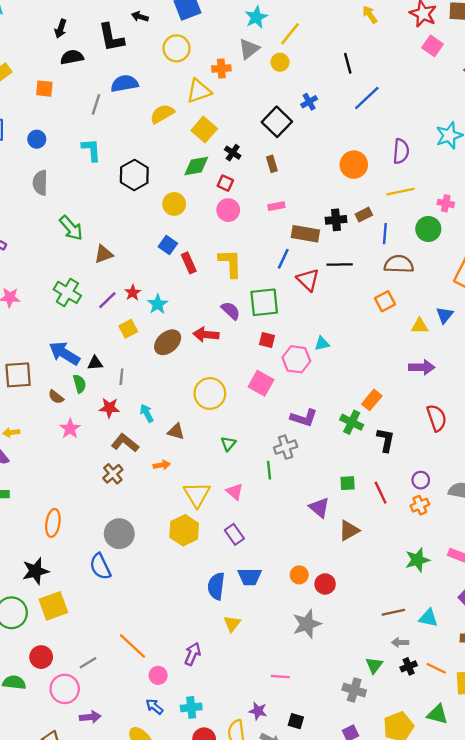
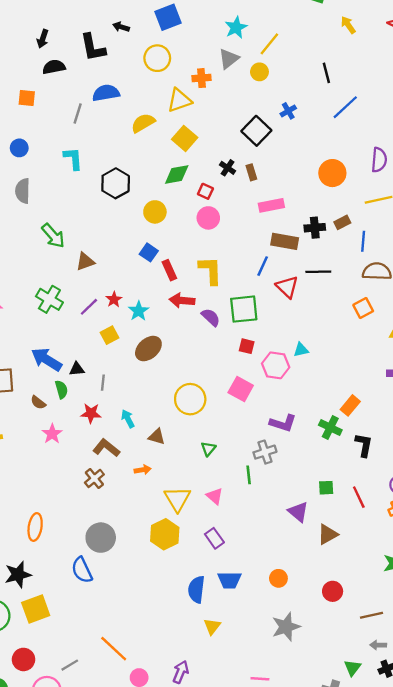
black cross: (233, 153) -> (228, 168), moved
pink rectangle: (276, 206) -> (271, 205), moved, size x1.5
red arrow: (206, 335) -> (182, 300), moved
red circle: (325, 584) -> (333, 591), moved
purple arrow: (193, 654) -> (181, 672), moved

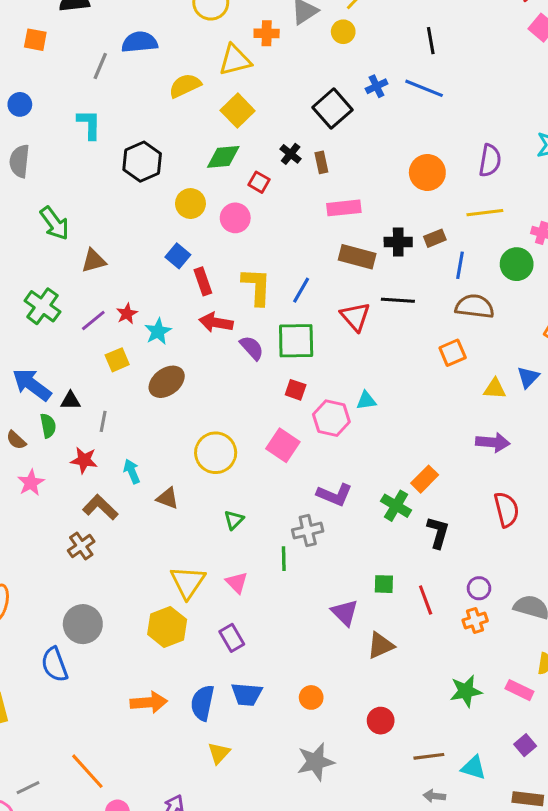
blue line: (345, 107) -> (424, 88), moved, turned 60
pink circle: (208, 218) -> (235, 218), moved
blue line: (263, 266) -> (301, 290), moved
orange arrow: (143, 470) -> (149, 702), moved, size x1.6

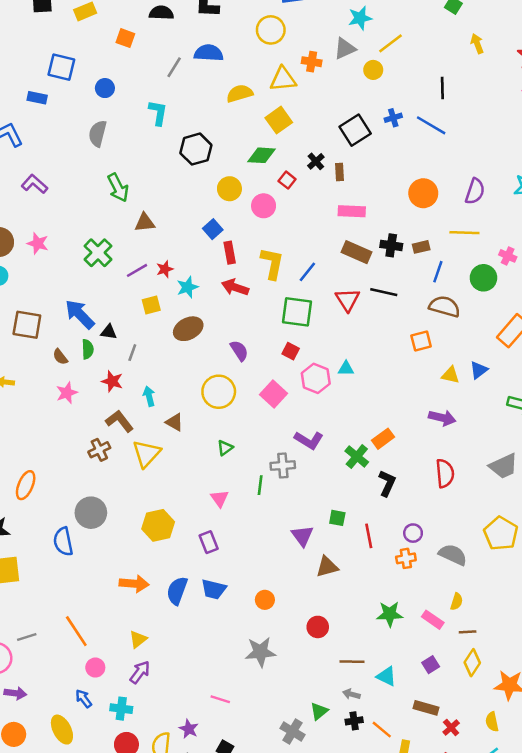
purple semicircle: (252, 348) -> (239, 351), moved
yellow triangle: (188, 582) -> (146, 454), moved
yellow triangle: (219, 753) -> (138, 639), moved

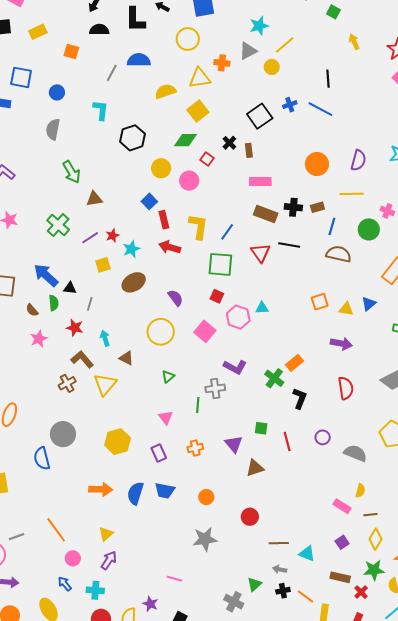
orange square: (421, 341) -> (320, 302), moved
orange cross: (406, 558) -> (195, 448), moved
green star: (390, 614) -> (374, 570), moved

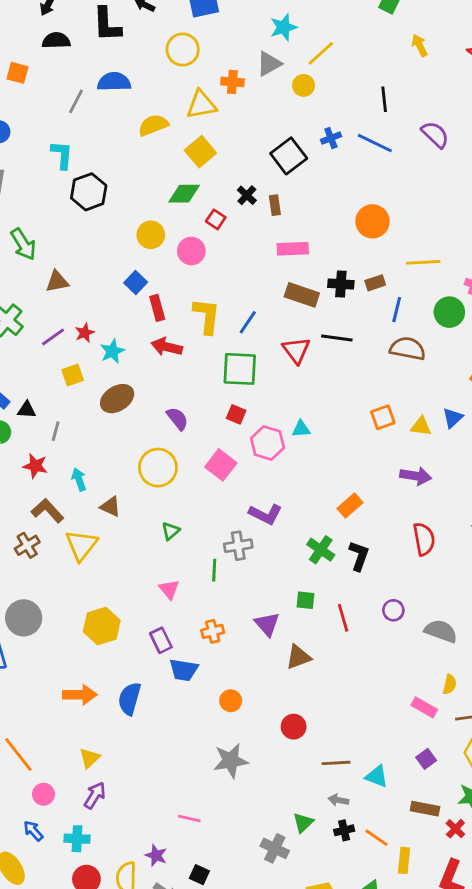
black hexagon: (132, 138) -> (89, 192), moved
purple semicircle: (358, 160) -> (435, 135), moved, turned -60
green cross: (274, 378) -> (321, 550), moved
blue trapezoid: (165, 491) -> (184, 670), moved

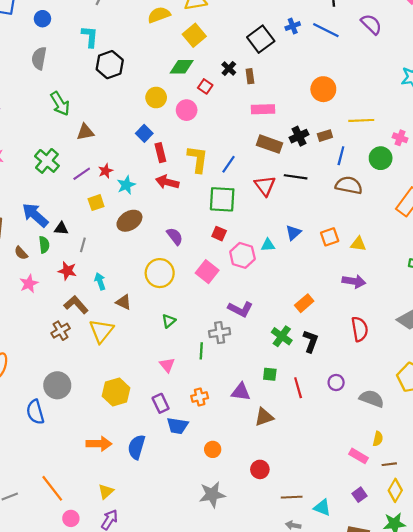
black cross: (341, 284) -> (299, 136), turned -30
blue triangle: (453, 418) -> (293, 233), moved
purple triangle: (267, 624) -> (241, 392), turned -42

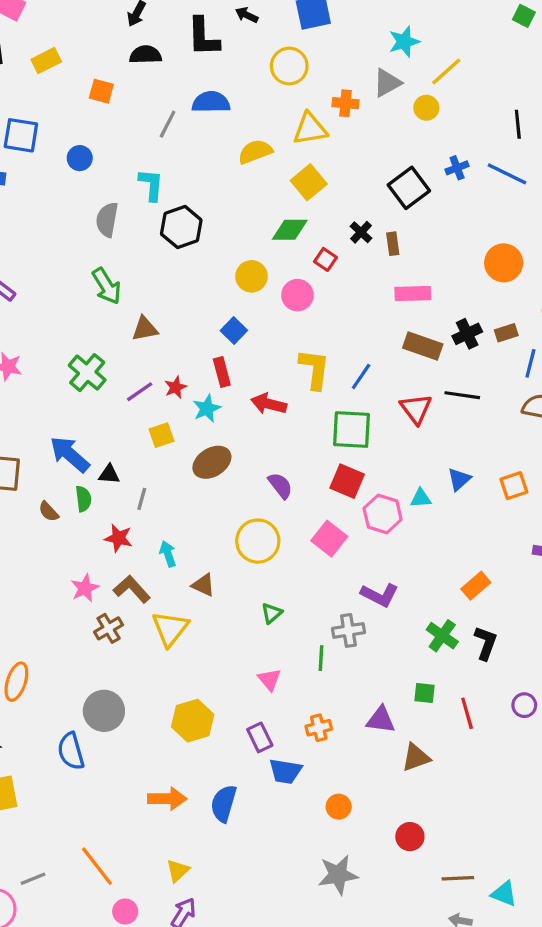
gray semicircle: (39, 58) -> (107, 220), moved
red rectangle: (160, 153) -> (222, 372), moved
red square: (219, 234) -> (347, 481), size x1.5
pink star: (29, 284) -> (85, 588), moved

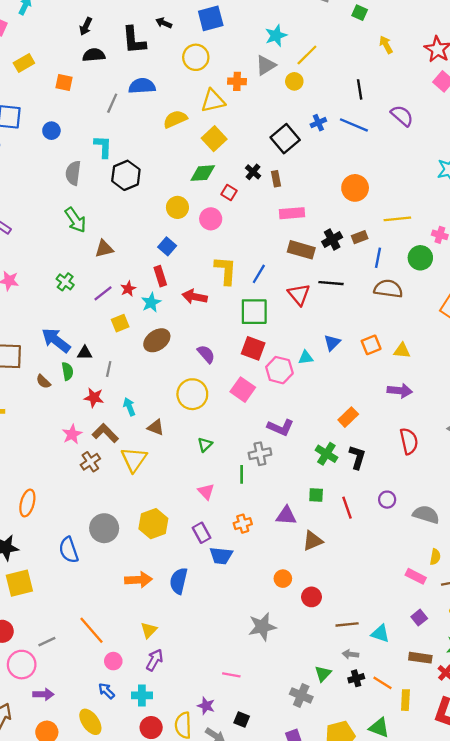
green cross: (87, 373) -> (65, 282), size x0.7
gray circle: (104, 711) -> (104, 528), moved
orange circle: (339, 807) -> (283, 579), moved

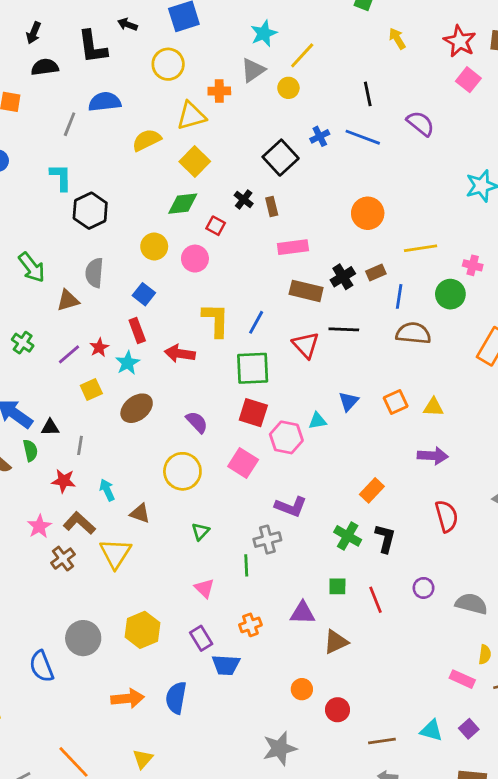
gray semicircle: (73, 173) -> (94, 273), moved
cyan triangle: (380, 634) -> (431, 730), moved

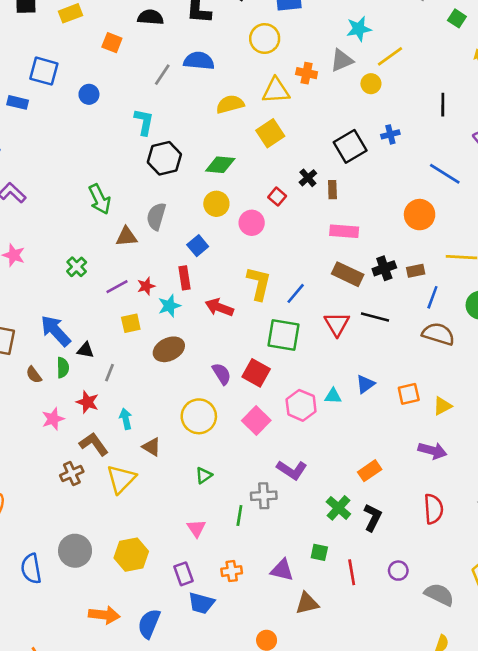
blue line: (363, 137) -> (445, 174), moved
green diamond: (183, 204) -> (220, 165), moved
yellow triangle: (433, 407) -> (442, 406), turned -42
red square: (253, 413) -> (256, 373), moved
pink star: (39, 526) -> (53, 419), moved

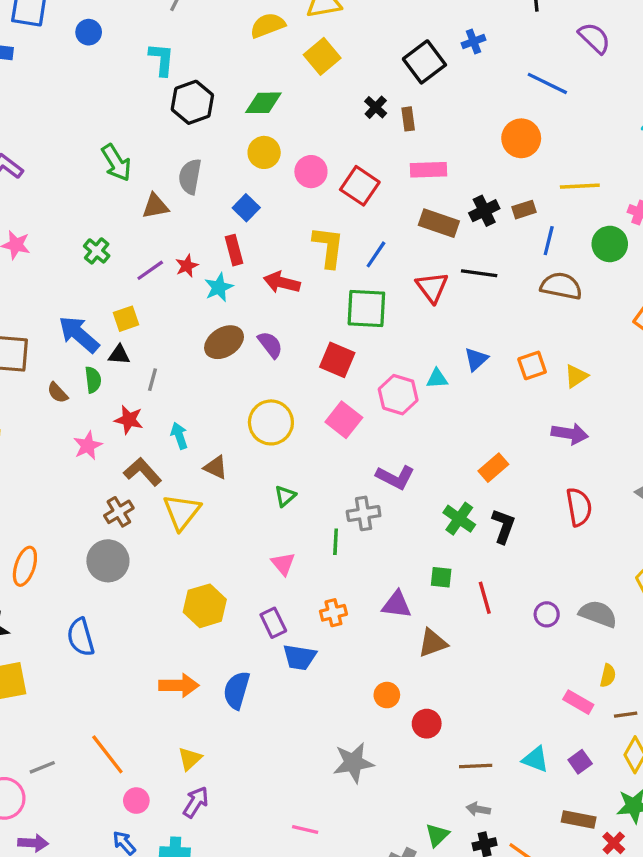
red square: (277, 197) -> (360, 186), moved, size x1.6
yellow square: (131, 323) -> (126, 319), moved
purple semicircle: (222, 374) -> (270, 345), moved
gray circle: (75, 551) -> (108, 561), moved
purple circle: (398, 571) -> (547, 614), moved

